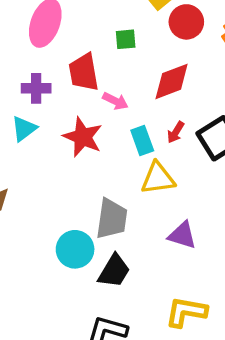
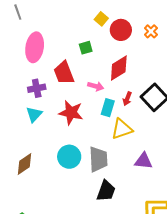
pink arrow: (115, 101) -> (96, 86), moved
cyan rectangle: (142, 140) -> (108, 108), turned 48
cyan circle: (75, 249) -> (69, 157), moved

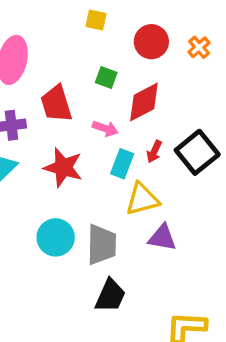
yellow square: (101, 19) -> (96, 20), moved, turned -32
green square: (86, 48) -> (106, 78), moved, turned 32
purple triangle: (143, 161) -> (162, 238), moved

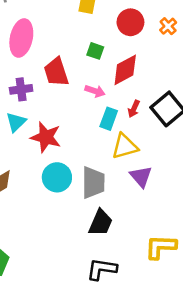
red star: (63, 168) -> (46, 137), moved
purple triangle: (162, 238) -> (141, 177), turned 40

